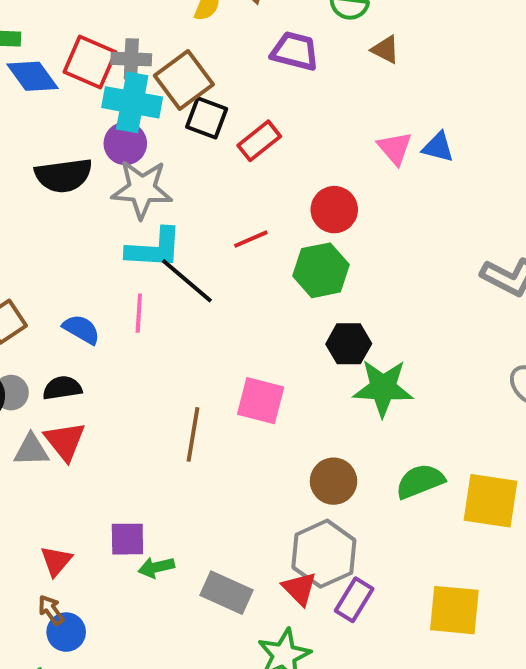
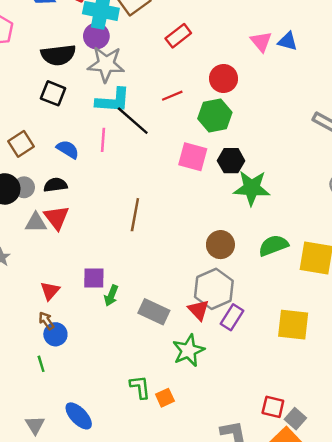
black square: (207, 118) -> (53, 93), moved
pink square: (261, 401) -> (193, 157), moved
green arrow: (156, 567) -> (111, 296), turned -55

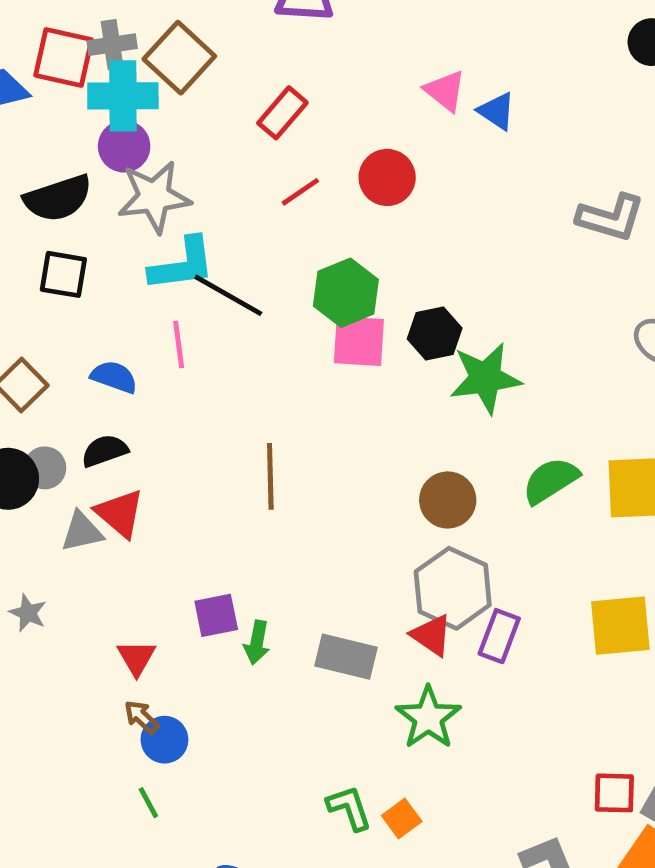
blue triangle: (288, 41) -> (497, 111), moved, turned 30
red line: (172, 96) -> (300, 192), moved
green hexagon: (215, 115) -> (346, 293), moved

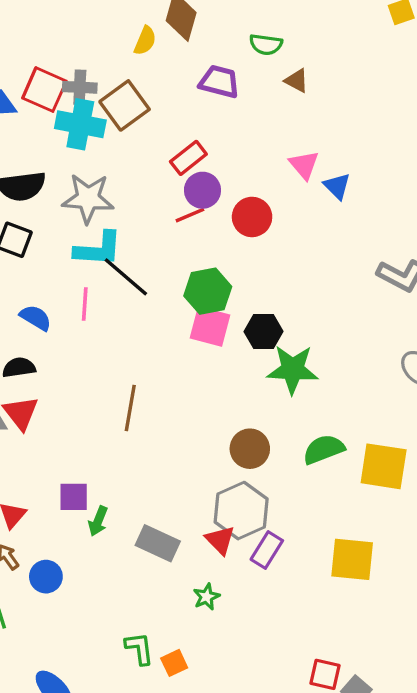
purple circle: (124, 146) -> (202, 190), moved
green star: (428, 718) -> (207, 597), size x0.6
blue circle: (164, 740) -> (46, 577), moved

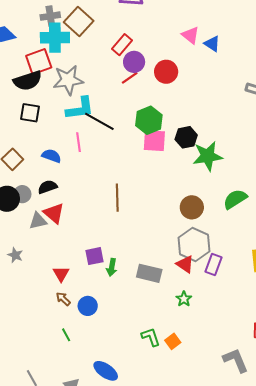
red square: (44, 90) -> (39, 62), moved, turned -32

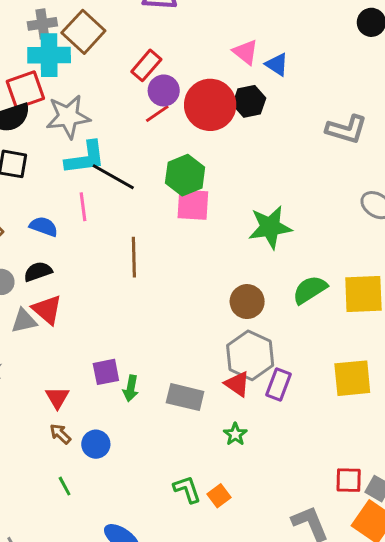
red circle: (166, 72) -> (210, 105), size x1.5
black hexagon: (186, 137) -> (249, 101), moved
brown line: (117, 198) -> (134, 257), moved

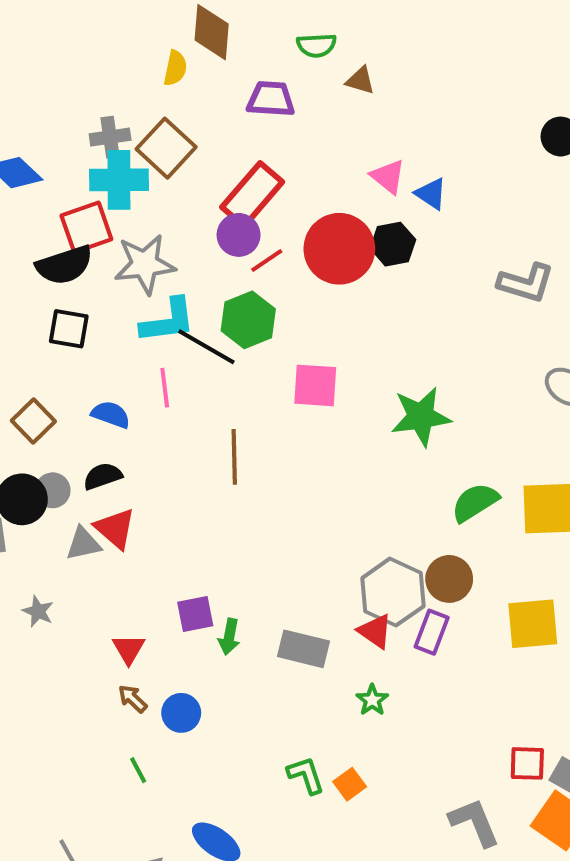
red rectangle: (146, 65) -> (252, 195), size x1.5
purple circle: (164, 91) -> (239, 235), moved
green hexagon: (185, 175) -> (248, 320), moved
brown circle: (247, 302) -> (449, 579), moved

